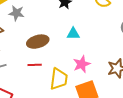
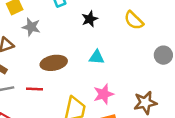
red line: (35, 65) -> (34, 89), moved

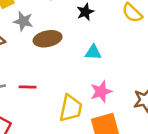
brown ellipse: (54, 63) -> (48, 39), moved

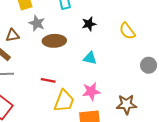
red line: (28, 87) -> (48, 80), moved

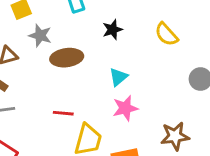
cyan triangle: (90, 58) -> (118, 77), turned -48
pink star: (91, 91) -> (125, 108), moved

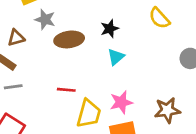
black star: (112, 30) -> (110, 29), moved
pink star: (125, 108) -> (121, 102), moved

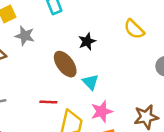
brown ellipse: (69, 39) -> (65, 64), moved, turned 64
cyan triangle: (116, 57) -> (90, 82), moved, turned -30

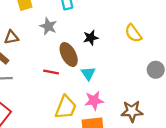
gray star: (25, 36) -> (48, 26), moved
red line: (48, 102) -> (51, 72), moved

